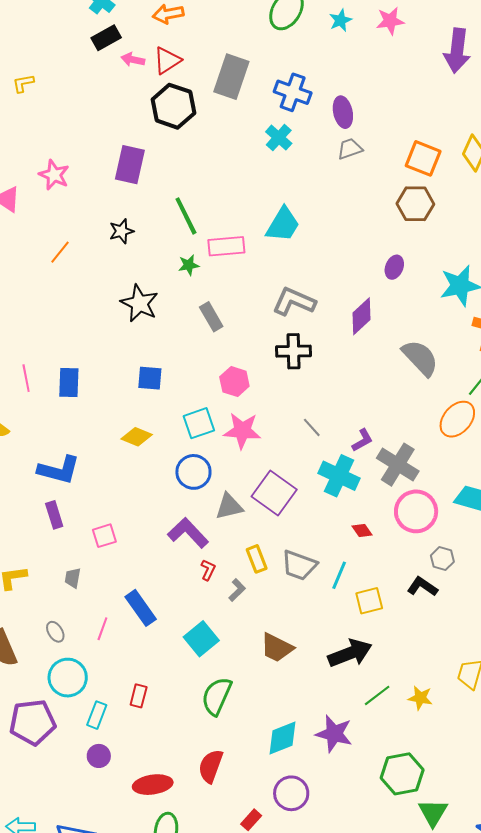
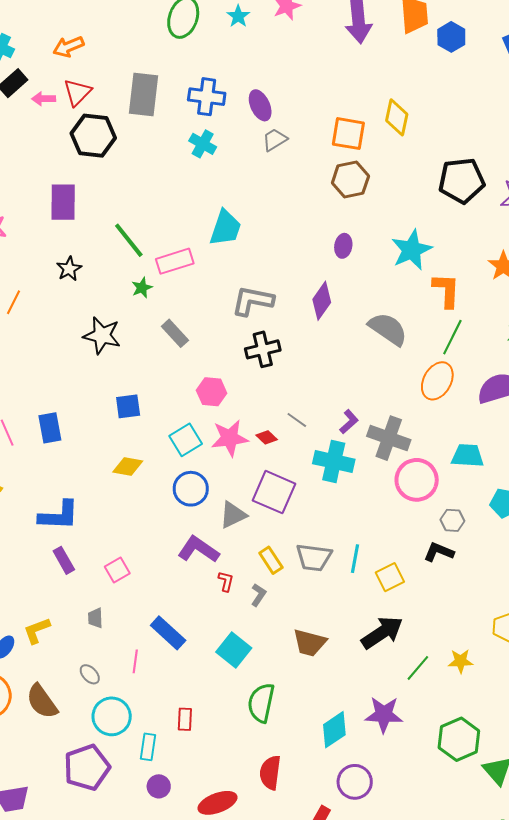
red diamond: (362, 530) -> (267, 437), moved

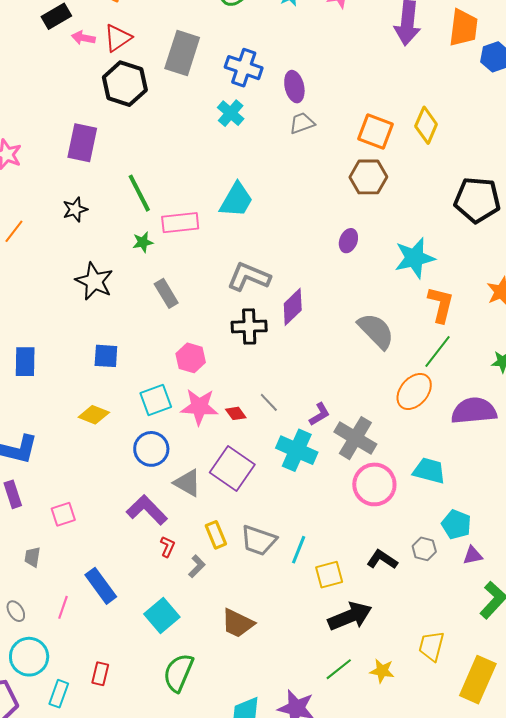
purple diamond: (322, 301) -> (293, 307), moved
gray triangle: (233, 515) -> (187, 483), turned 44
gray hexagon: (452, 520) -> (424, 549), moved
black arrow: (382, 633) -> (350, 616), moved

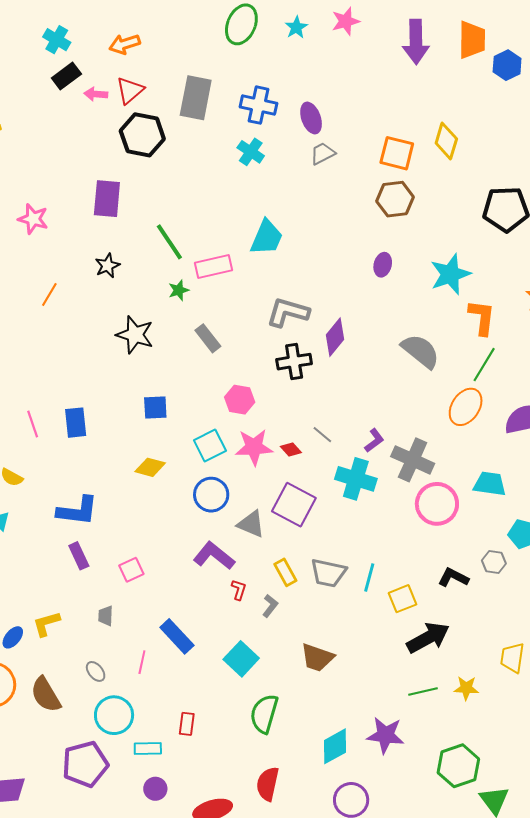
green line: (339, 669) -> (423, 691), turned 32
cyan rectangle: (59, 694) -> (148, 748), turned 76

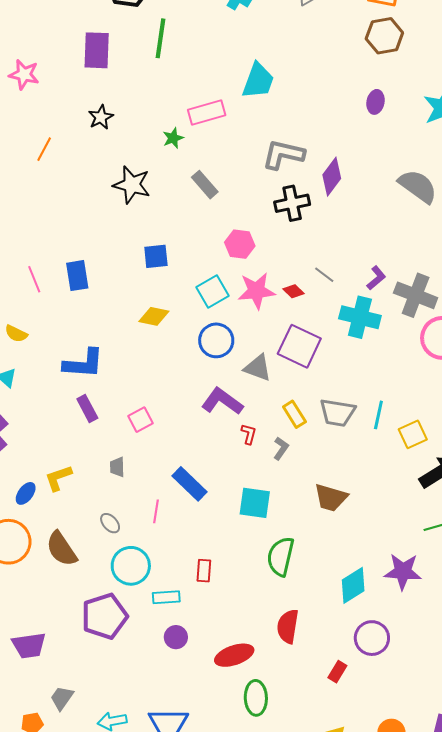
green line: (169, 242) -> (160, 38), moved, turned 45
cyan square: (241, 659) -> (255, 503), turned -32

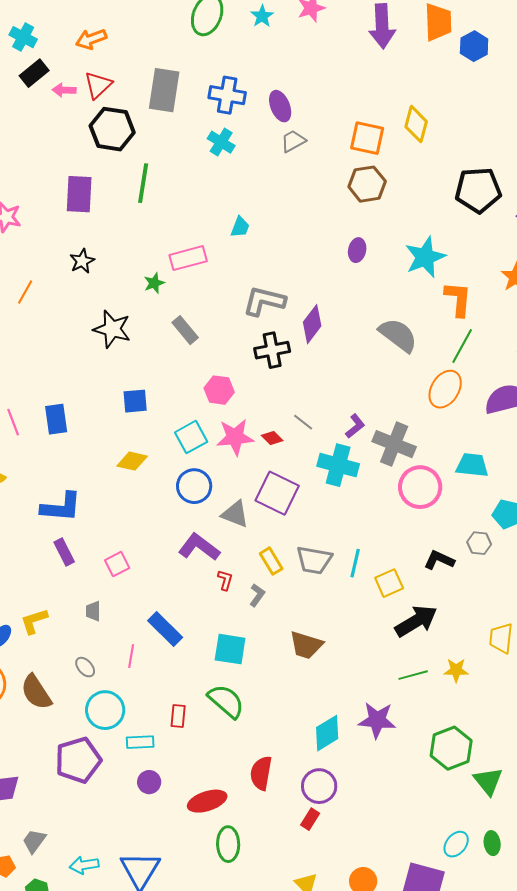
cyan trapezoid: (258, 81) -> (240, 227), size x0.6
green semicircle: (281, 556) -> (226, 701), moved, turned 117
purple circle: (372, 638) -> (319, 786), moved

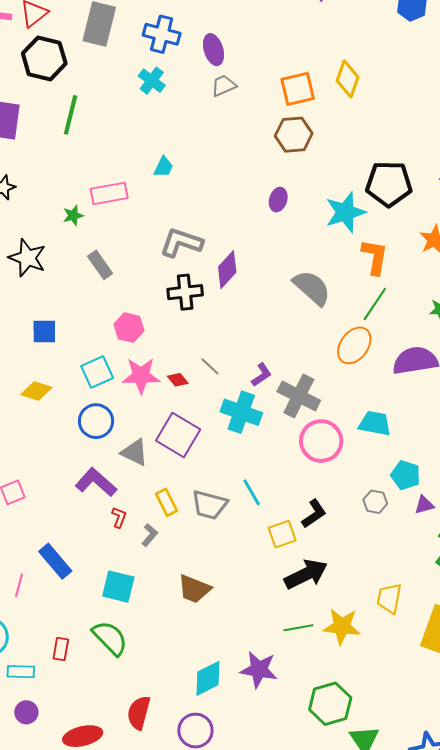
orange square: (367, 138) -> (298, 89), turned -30
black pentagon: (478, 190) -> (389, 184), moved
black L-shape: (439, 560) -> (314, 514), moved, turned 116
cyan line: (355, 563) -> (252, 492), moved, turned -48
yellow star: (456, 670) -> (342, 626), size x1.5

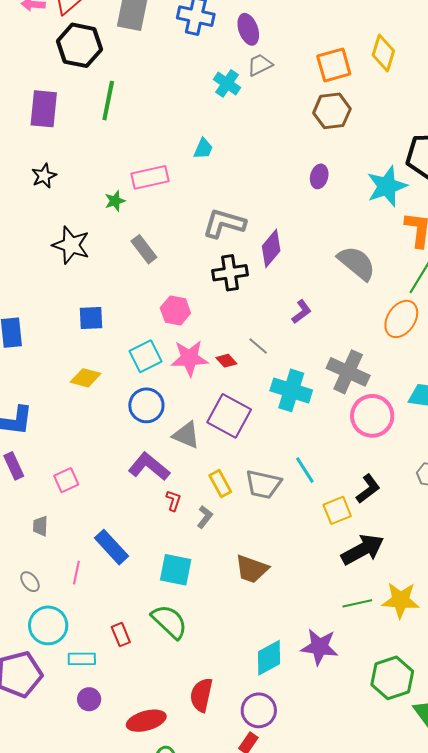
cyan cross: (152, 81) -> (227, 83), moved
purple L-shape: (261, 375) -> (301, 312), moved
red rectangle: (61, 649) -> (121, 635), turned -30

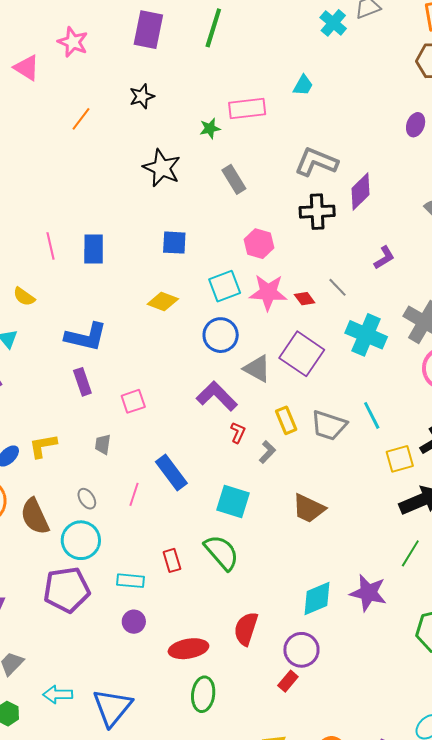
green line: (357, 603) -> (410, 553), turned -52
cyan circle: (48, 625) -> (81, 540), moved

